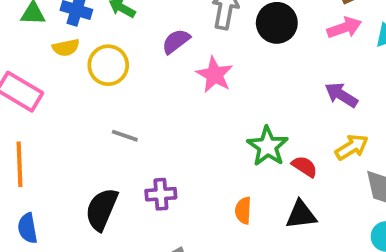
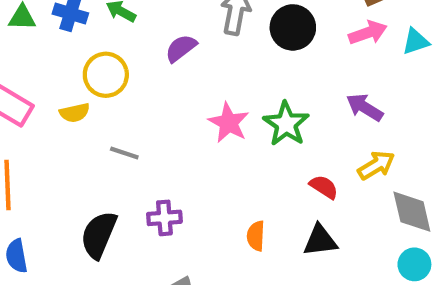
yellow semicircle: (66, 48) -> (75, 113), moved
pink star: (215, 75) -> (229, 123), moved
green star: (268, 146) -> (286, 124), moved

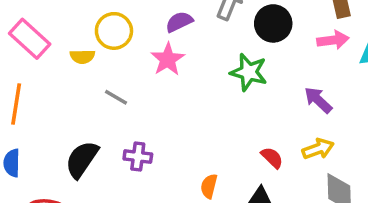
pink star: (229, 123) -> (168, 59), moved
green star: (286, 124) -> (249, 72), moved, turned -30

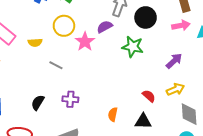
purple semicircle: (179, 22) -> (105, 27), moved
yellow circle: (114, 31) -> (64, 26), moved
purple arrow: (318, 100) -> (174, 61), turned 96
black semicircle: (82, 159) -> (38, 103), size x0.7

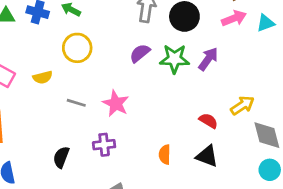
purple semicircle: (105, 27) -> (140, 53), moved
pink star: (85, 42) -> (116, 103), moved
purple arrow: (174, 61) -> (208, 59), moved
black triangle: (143, 121) -> (207, 156), turned 30

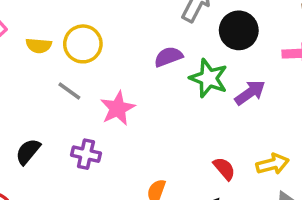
yellow circle: (77, 48) -> (83, 44), moved

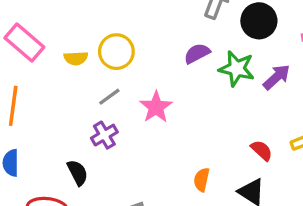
gray line: (69, 91) -> (109, 97), turned -65
black semicircle: (28, 152) -> (78, 173), moved, turned 120
purple cross: (86, 154) -> (104, 135), moved, turned -36

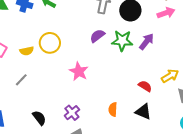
gray line: (109, 97) -> (21, 80), moved
purple cross: (104, 135) -> (72, 113), moved

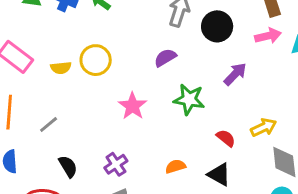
green star: (122, 41) -> (189, 99), moved
gray line: (21, 80) -> (49, 125), moved
orange semicircle: (113, 109) -> (175, 166), turned 64

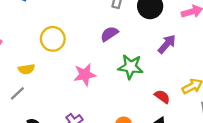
yellow semicircle: (61, 68) -> (26, 69), moved
pink star: (133, 106) -> (85, 75), turned 30

